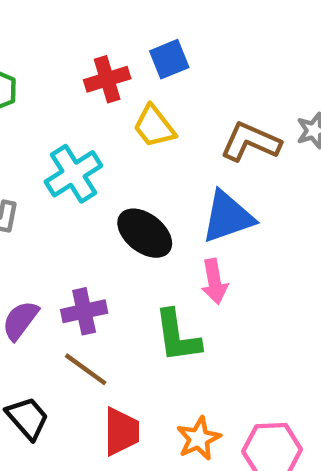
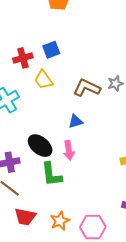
blue triangle: (228, 217) -> (76, 121), size x0.6
black ellipse: (145, 233) -> (40, 146), moved
red trapezoid: (121, 432) -> (25, 217), turned 100

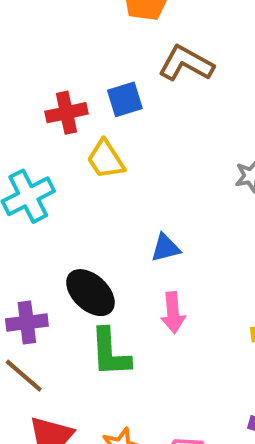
brown L-shape: (87, 88) -> (186, 63), moved
pink arrow: (69, 150) -> (173, 313), moved

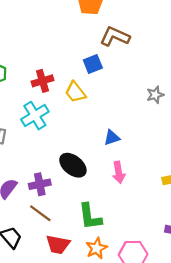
blue square: (125, 99) -> (93, 64), moved
red cross: (66, 113) -> (43, 81), moved
green L-shape: (110, 353) -> (90, 217), moved

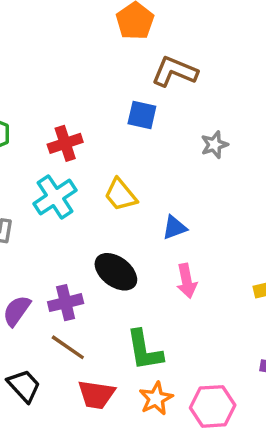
blue square: (93, 64) -> (142, 115), turned 36
yellow trapezoid: (75, 92) -> (120, 195), moved
gray star: (155, 95) -> (214, 145), moved

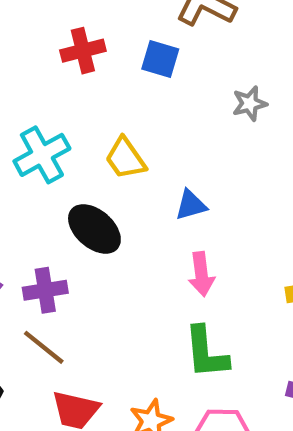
red cross: (65, 143) -> (83, 51), moved
black ellipse: (116, 272) -> (94, 229), moved
green L-shape: (144, 350) -> (206, 352), moved

